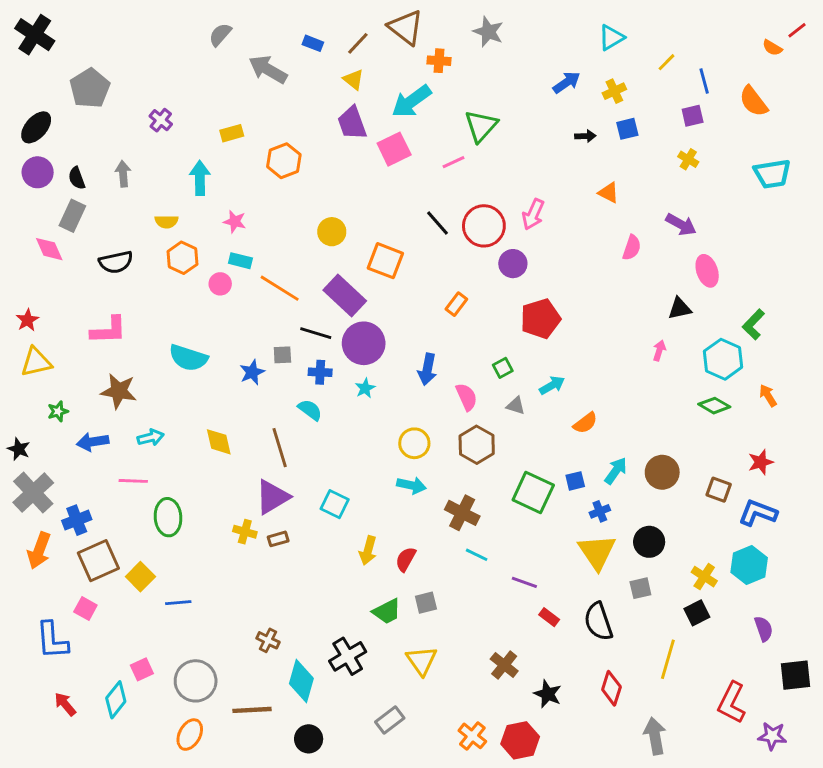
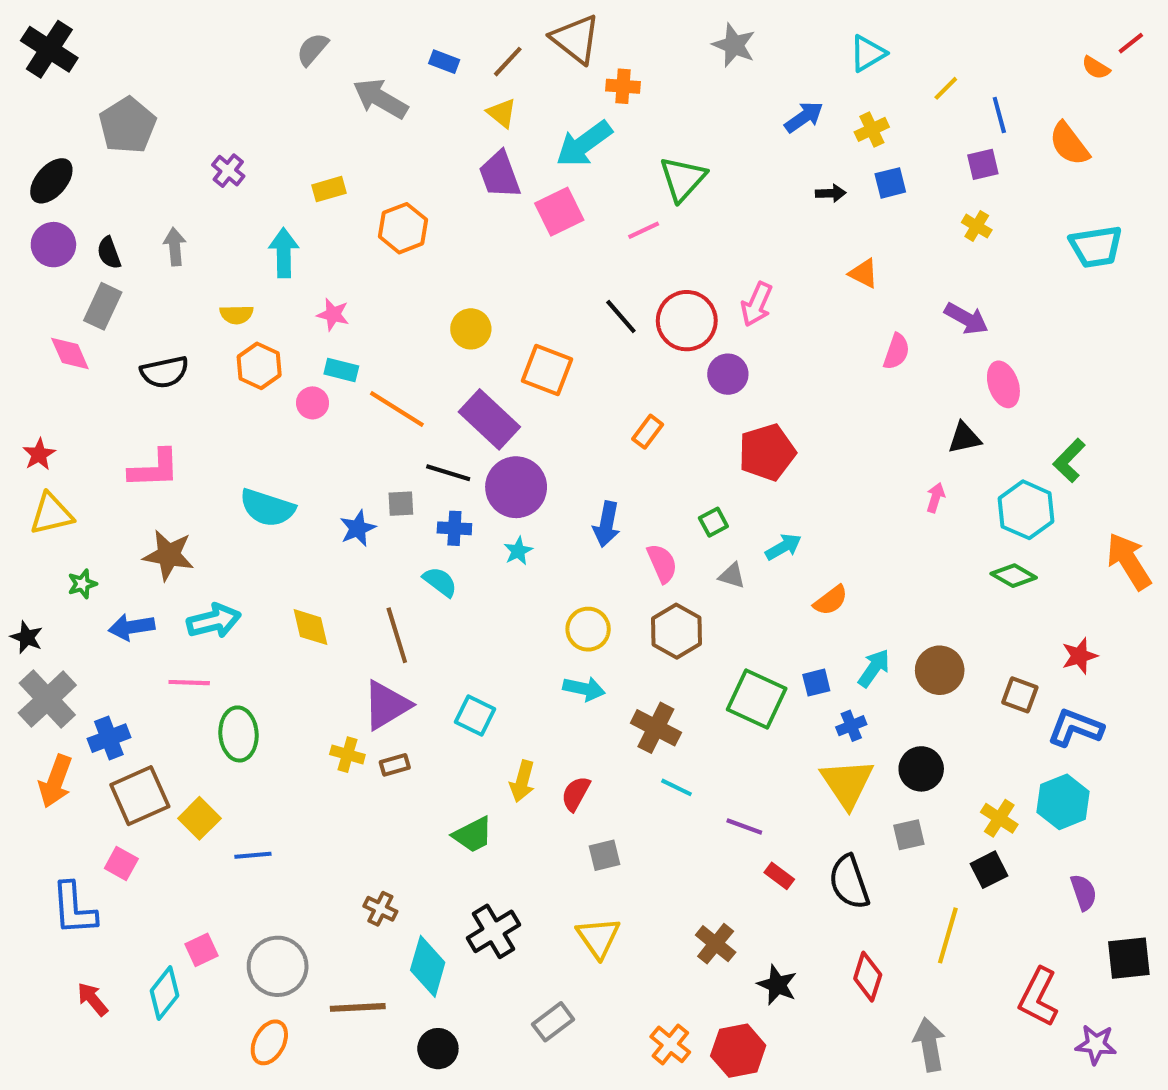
gray star: (488, 32) -> (734, 45), moved
orange arrow: (768, 395) -> (1129, 561), moved, size x1.8
cyan arrow: (151, 437) -> (214, 621), size x1.4
green trapezoid: (387, 611) -> (473, 835), moved

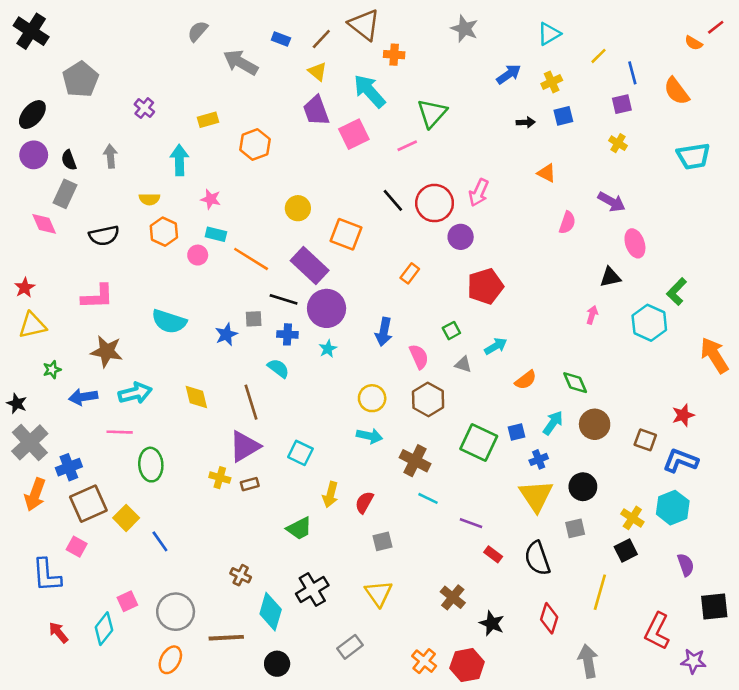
cyan arrow: (584, 144) -> (369, 91), turned 84
green diamond: (1014, 576) -> (575, 383), moved, turned 36
blue line: (253, 855) -> (160, 541), turned 60

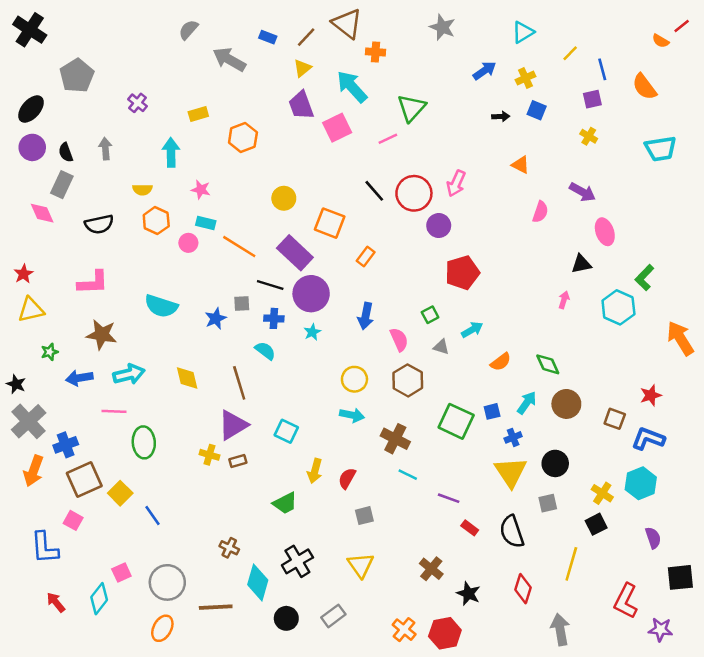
yellow triangle: (317, 72) -> (302, 68), turned 42
blue square: (563, 116) -> (537, 110), turned 36
orange rectangle: (410, 273) -> (366, 256), moved
black circle: (277, 664) -> (286, 618), moved

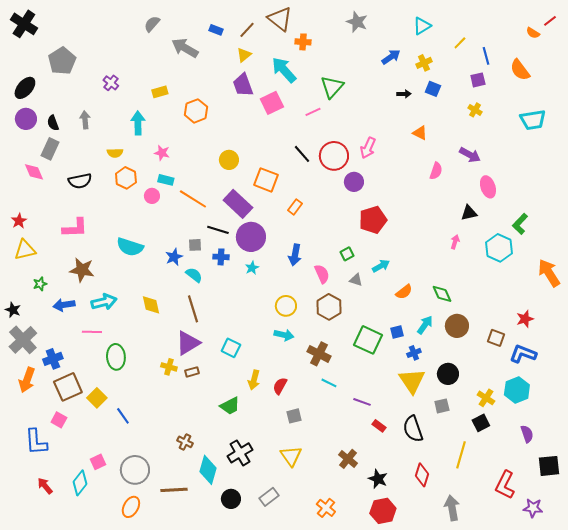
cyan semicircle: (265, 351) -> (194, 275), moved
red hexagon: (445, 633) -> (383, 511), moved

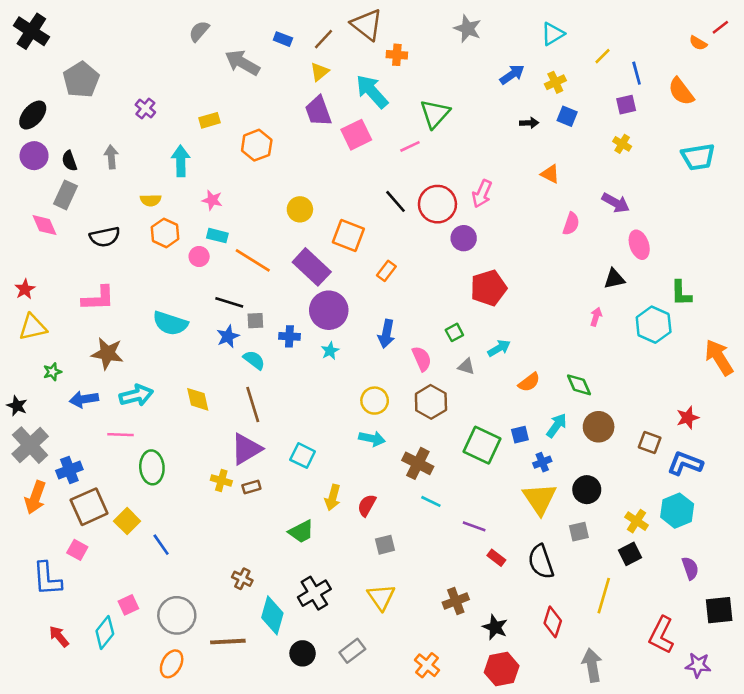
green L-shape: (520, 224) -> (681, 293), turned -45
black line: (218, 230) -> (229, 302), moved
brown cross: (348, 459) -> (456, 601), turned 30

